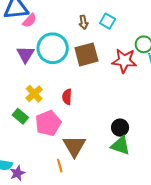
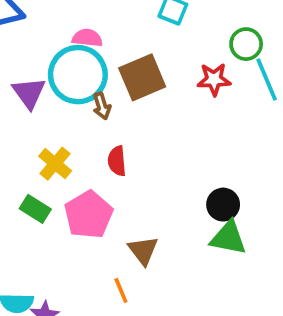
pink semicircle: (30, 20) -> (87, 38), moved, turned -119
brown arrow: (83, 22) -> (102, 106), moved
red star: (124, 61) -> (214, 79), size x0.7
brown triangle: (74, 146) -> (143, 250), size x0.7

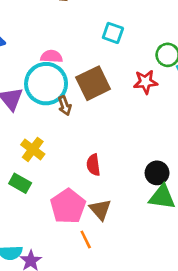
red semicircle: (117, 161) -> (93, 165), moved
pink pentagon: (89, 215) -> (68, 206), moved

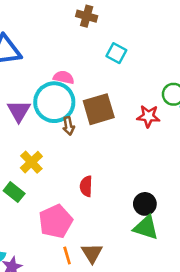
cyan square: (113, 33) -> (116, 53), moved
brown triangle: (100, 210) -> (92, 253), moved

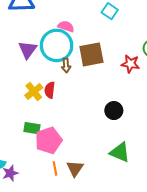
red semicircle: (86, 186) -> (50, 90), moved
green rectangle: (14, 192) -> (32, 128), moved, turned -35
black circle: (145, 204) -> (114, 111), moved

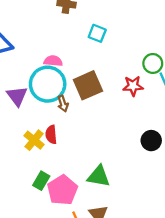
black circle: (114, 111) -> (151, 141), moved
green rectangle: (32, 128) -> (41, 181), turned -56
green triangle: (120, 152) -> (99, 176), moved

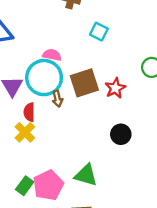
red star: (133, 86) -> (115, 88), moved, turned -30
red semicircle: (51, 135) -> (29, 112), moved
black circle: (151, 141) -> (121, 134), moved
green rectangle: (41, 181) -> (25, 186), moved

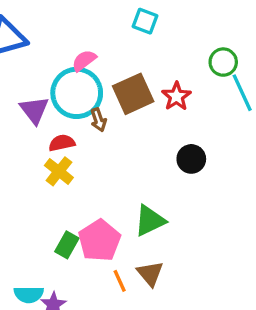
pink semicircle: (52, 55) -> (84, 61), turned -42
red semicircle: (29, 112) -> (62, 143), turned 84
green triangle: (86, 175) -> (150, 221), turned -35

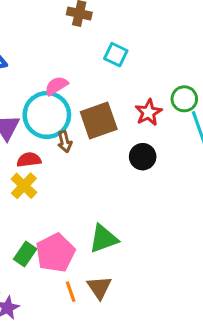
red star: (176, 96) -> (148, 112), moved
black circle: (191, 159) -> (143, 157), moved

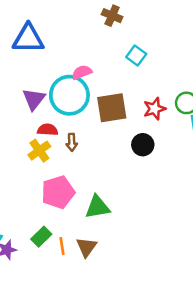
brown arrow: (65, 142) -> (72, 142), moved
pink pentagon: (55, 253) -> (58, 192), moved
green rectangle: (25, 254) -> (41, 237), moved

